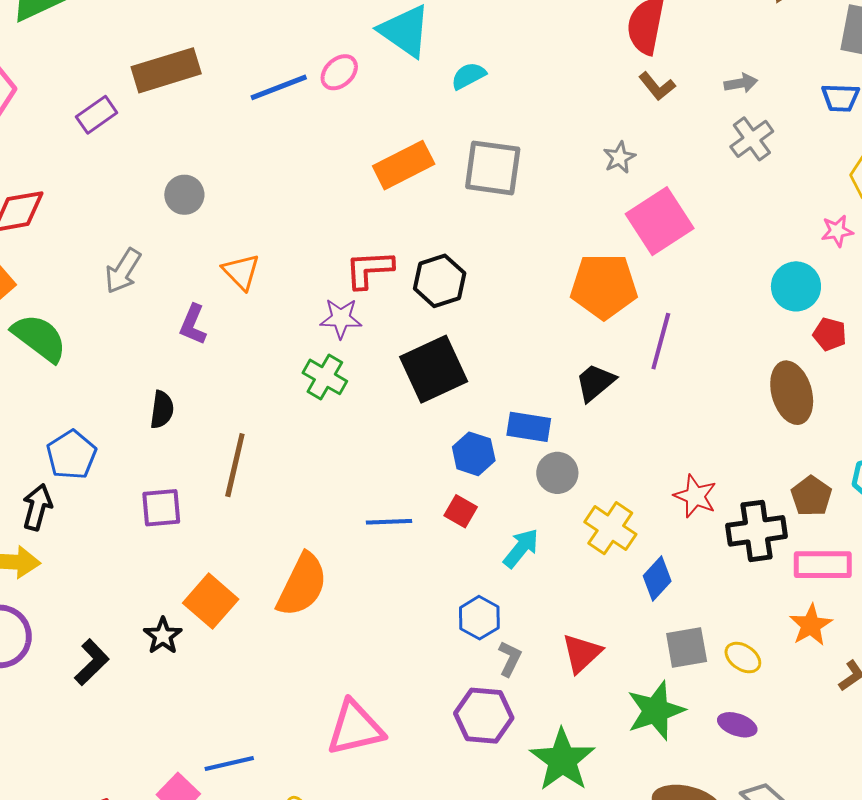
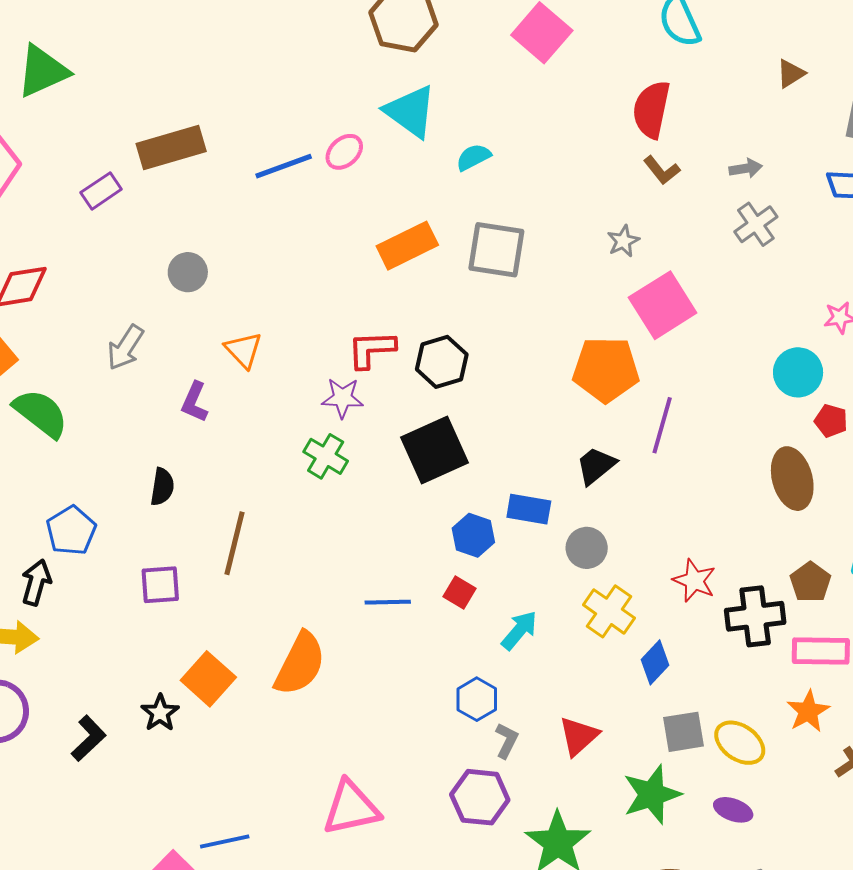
gray circle: (557, 473) -> (587, 548), moved
yellow ellipse: (743, 658) -> (740, 743), size x1.4

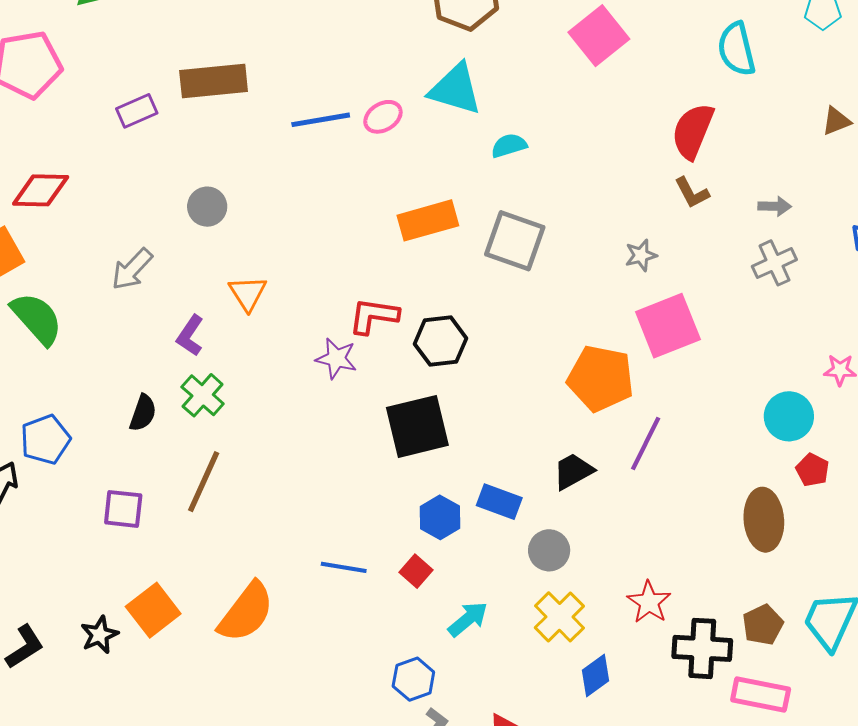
cyan triangle: (410, 111) -> (455, 89), turned -30
green cross: (326, 456) -> (203, 395), moved

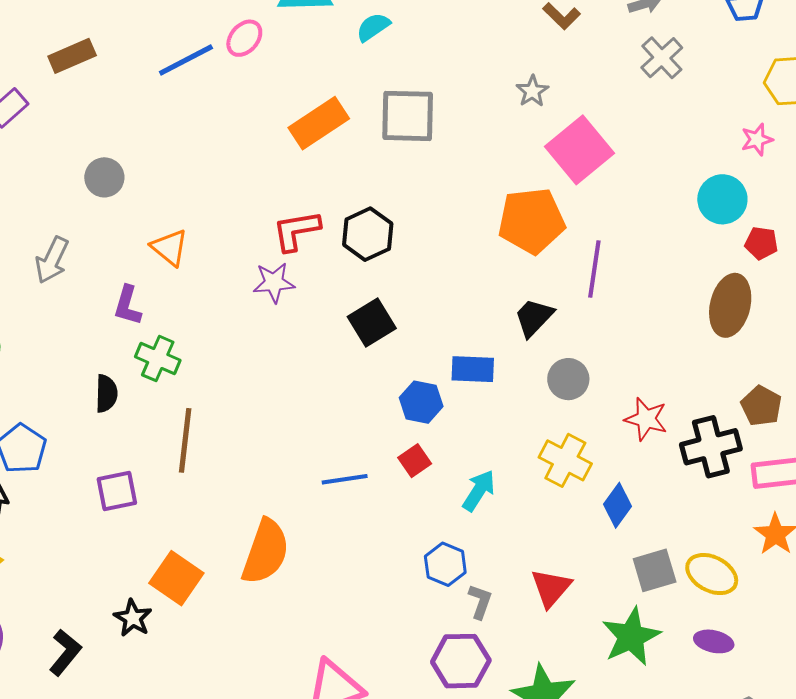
brown rectangle: (214, 81) -> (72, 56), size x0.7
black square: (417, 426) -> (372, 322), size x0.7
brown ellipse: (764, 520) -> (730, 305), turned 36
gray circle: (549, 550) -> (568, 379), moved
red square: (416, 571) -> (415, 461), turned 32

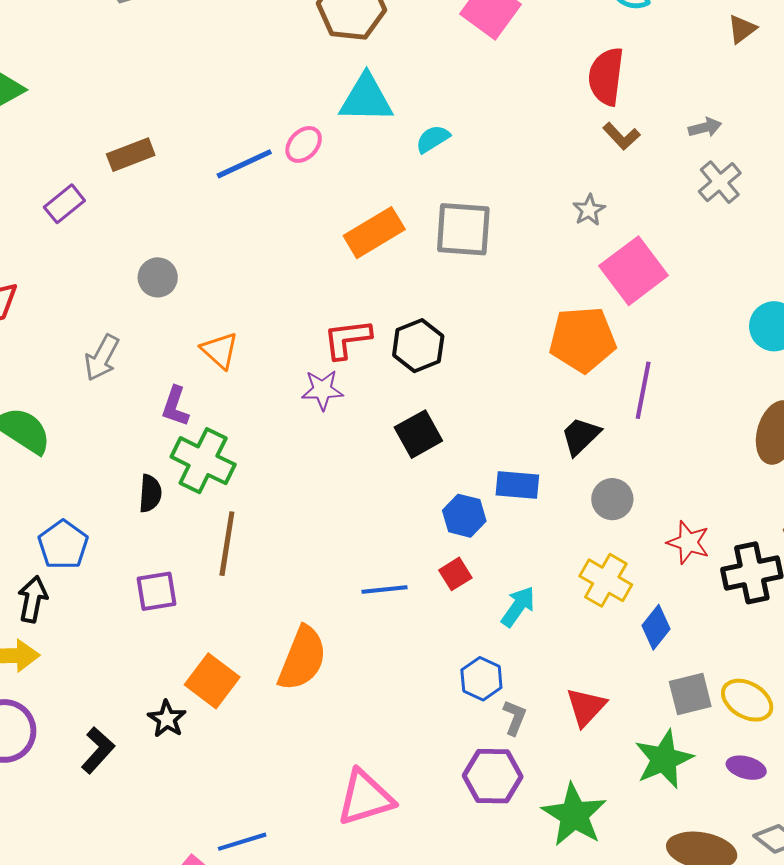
green cross: (158, 359) -> (203, 461), size x1.4

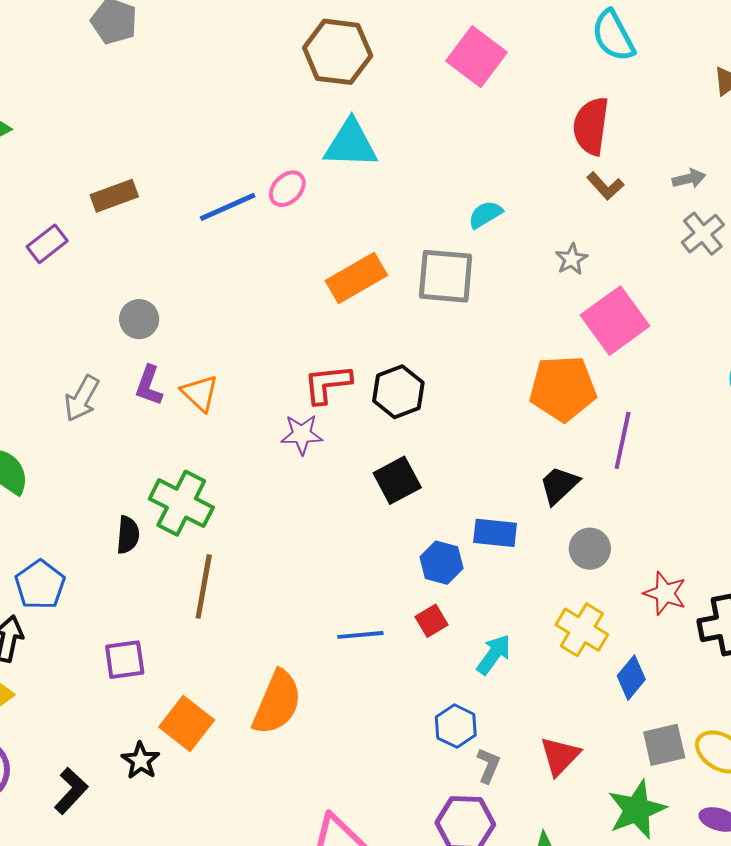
cyan semicircle: (433, 139) -> (485, 215), moved
purple L-shape: (175, 406) -> (149, 385), moved
purple square: (156, 591) -> (125, 660), moved

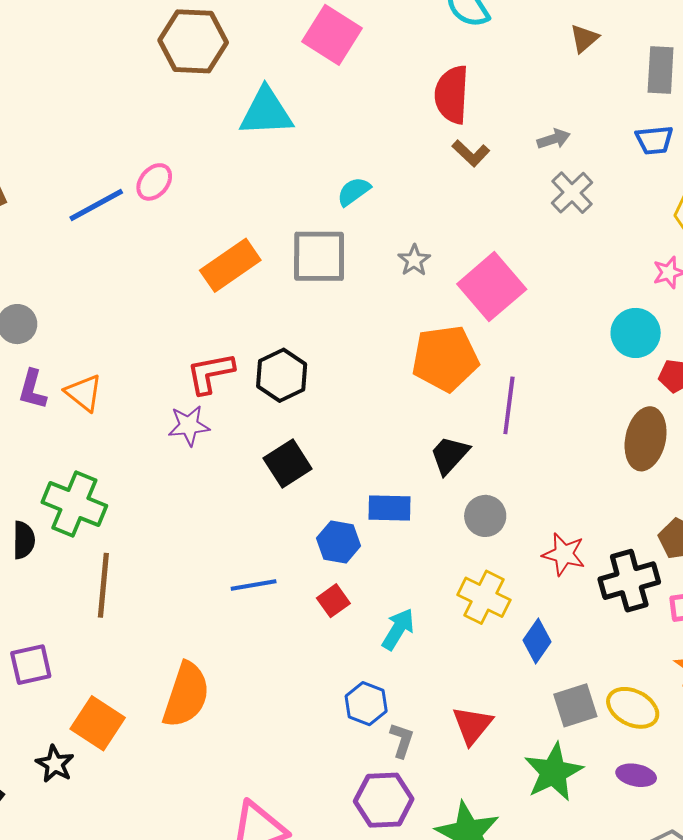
cyan triangle: (351, 144) -> (266, 112), moved
gray star: (572, 259) -> (414, 260), moved
blue line: (360, 635) -> (254, 585), moved

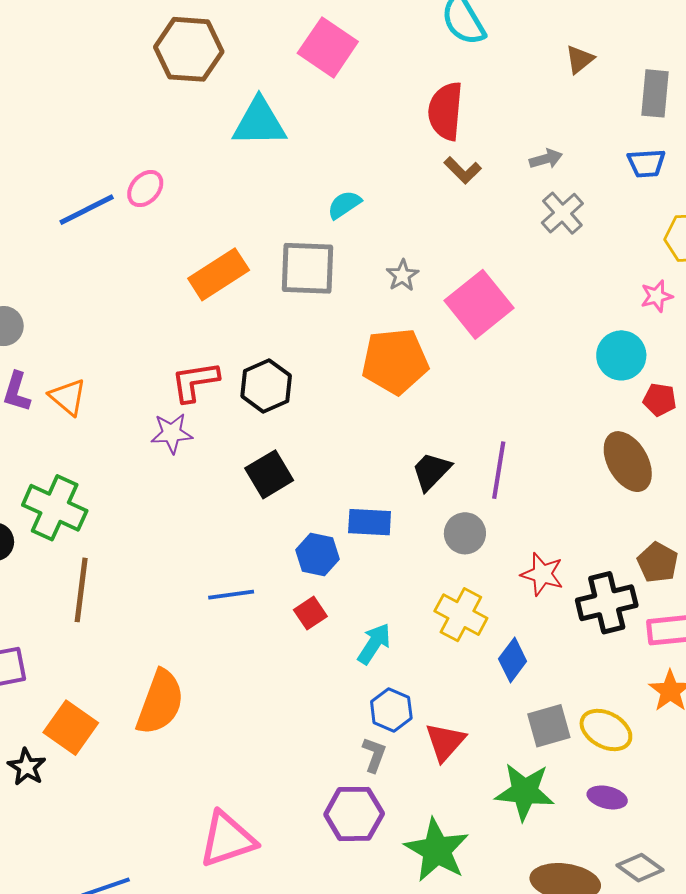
orange pentagon: (445, 358) -> (395, 361), moved
purple line: (509, 405) -> (499, 470), moved
brown ellipse: (646, 439) -> (628, 462), turned -44
blue hexagon: (366, 704) -> (391, 710), moved
green star: (553, 772) -> (525, 792), turned 30

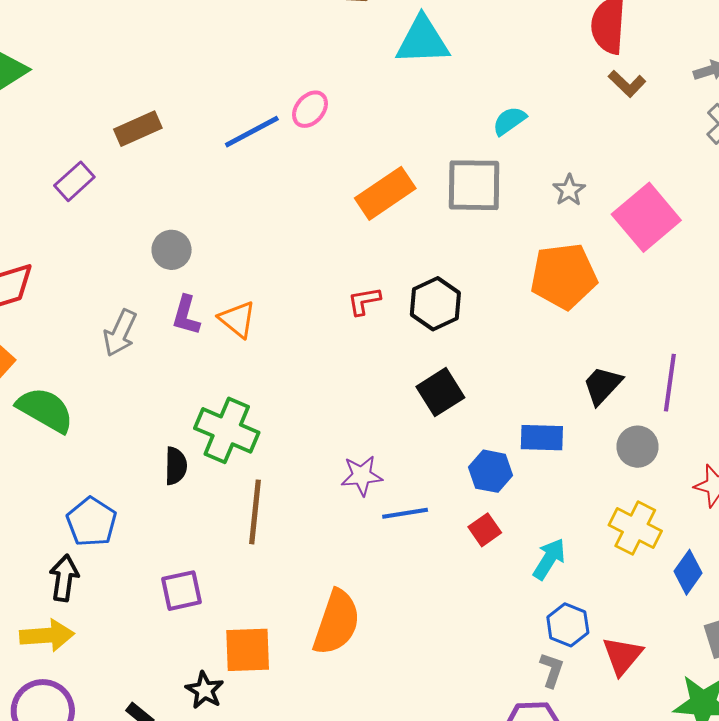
red L-shape: (195, 382) -> (364, 301), size x0.7
purple star: (172, 433) -> (362, 476), moved
orange square: (71, 728) -> (248, 650), turned -36

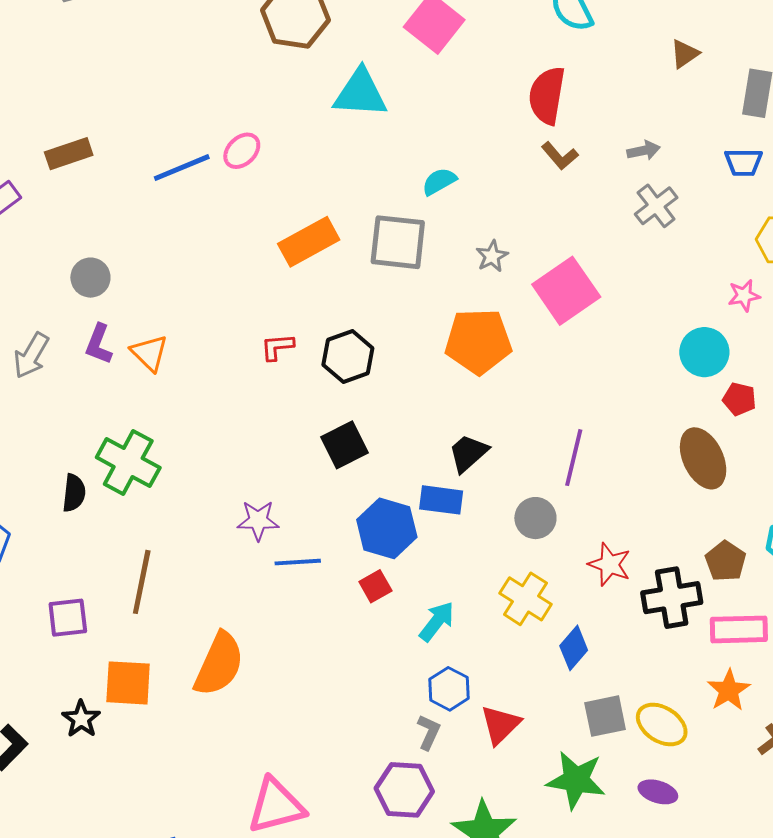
black trapezoid: (602, 385) -> (468, 453), moved
blue hexagon: (491, 471) -> (387, 528), size x1.4
brown line: (255, 512) -> (142, 582), moved

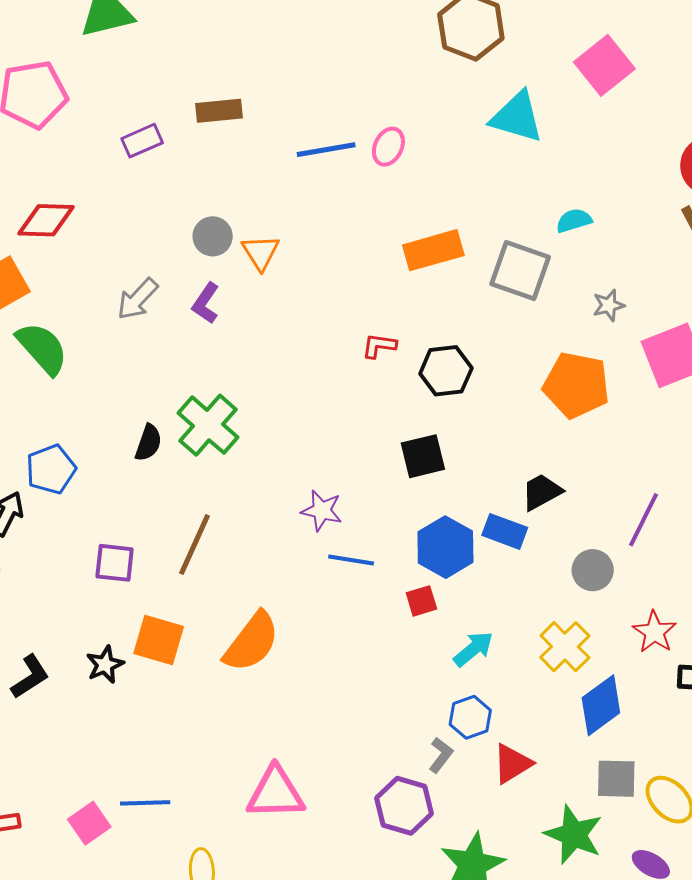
pink ellipse: (242, 151) -> (388, 147), turned -33
orange triangle: (149, 353) -> (261, 252), moved
blue diamond: (574, 648) -> (601, 705), size x1.4

